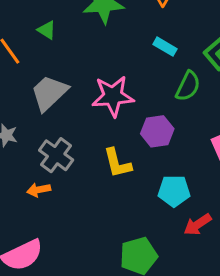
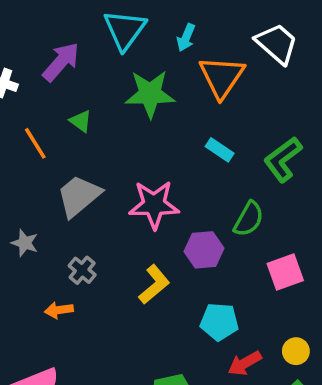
green semicircle: (188, 86) -> (249, 219), moved
gray cross: (56, 155) -> (82, 270), size x0.7
yellow L-shape: (117, 163) -> (154, 284), turned -120

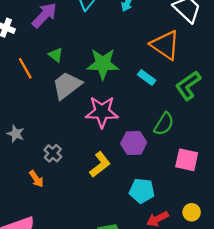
orange triangle: (222, 77) -> (165, 45), moved, turned -32
green star: (150, 94) -> (103, 64), moved
gray trapezoid: (79, 196) -> (67, 85), moved
pink square: (285, 272) -> (187, 160), turned 30
orange arrow: (59, 310) -> (36, 179), turned -120

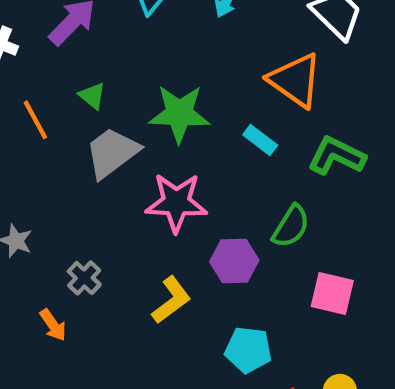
green L-shape: (188, 85) -> (337, 156), turned 60

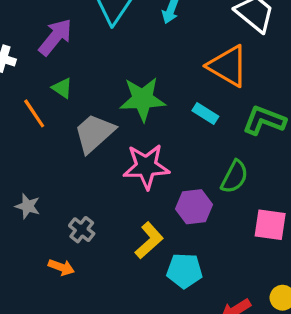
green triangle: (92, 96) -> (62, 88), moved
orange arrow: (53, 325) -> (61, 267), turned -30
cyan pentagon: (248, 350) -> (184, 271), moved

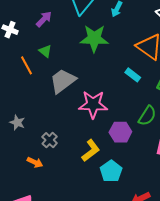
purple arrow: (55, 37) -> (44, 19), size x0.7
green star: (142, 99) -> (94, 38), moved
cyan pentagon: (184, 271) -> (111, 171), turned 30

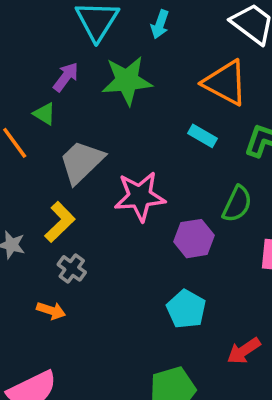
purple arrow: (44, 19) -> (66, 77), moved
yellow L-shape: (91, 151) -> (60, 222), moved

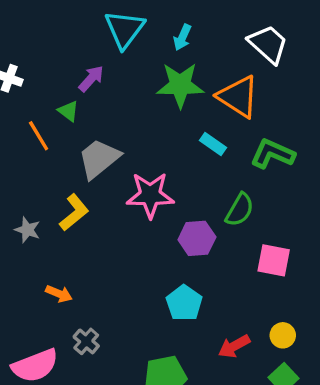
green star: (127, 81) -> (180, 85), moved
gray cross: (72, 268) -> (86, 341), moved

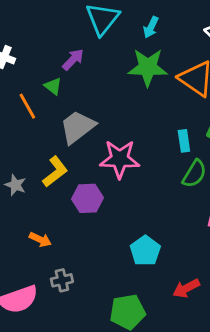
cyan rectangle: (213, 144) -> (184, 141), moved, turned 45
purple hexagon: (197, 238) -> (88, 198), moved
gray cross: (86, 341) -> (62, 280), turned 35

